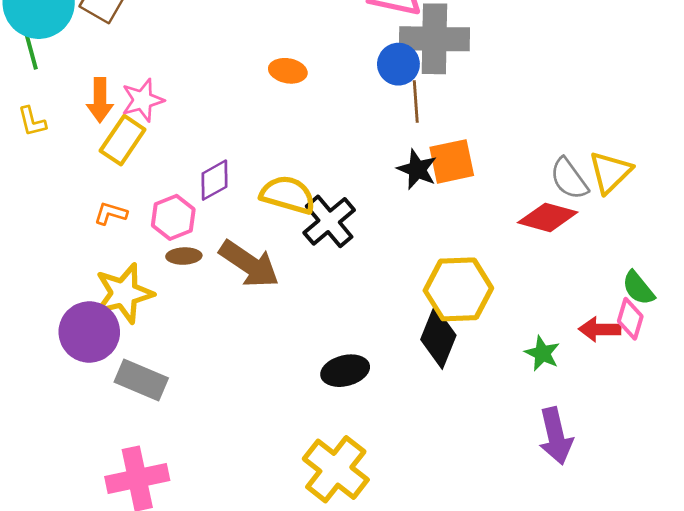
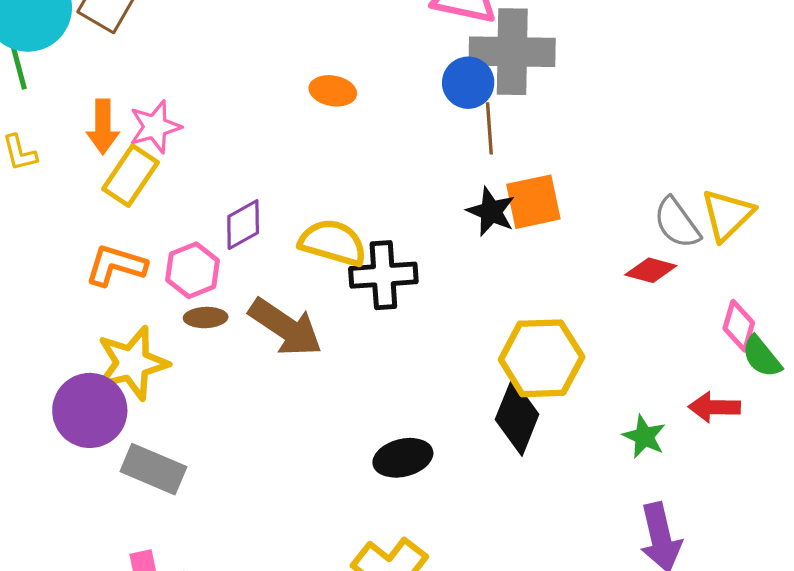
orange L-shape: (111, 213) -> (116, 265), size x1.5
red diamond: (548, 217) -> (651, 270), size x0.7
black cross: (329, 221) -> (383, 275), turned 36
pink diamond: (630, 319) -> (739, 326), moved

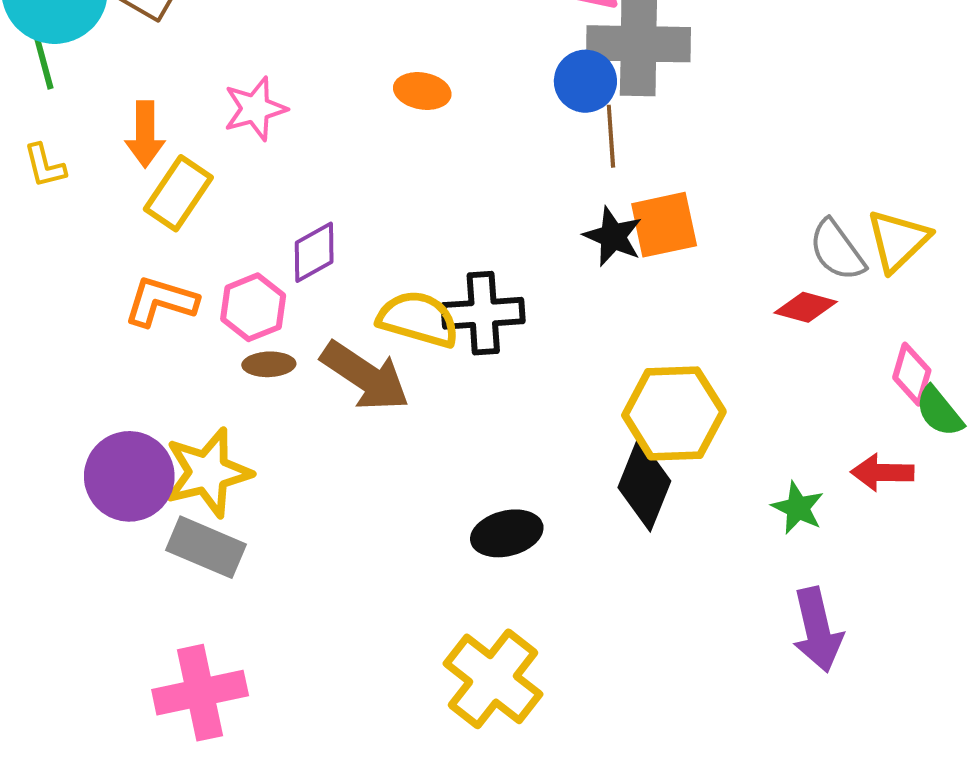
pink star: (155, 127) -> (255, 109), moved
yellow semicircle: (333, 242) -> (418, 319), moved
yellow star: (132, 363) -> (208, 472), moved

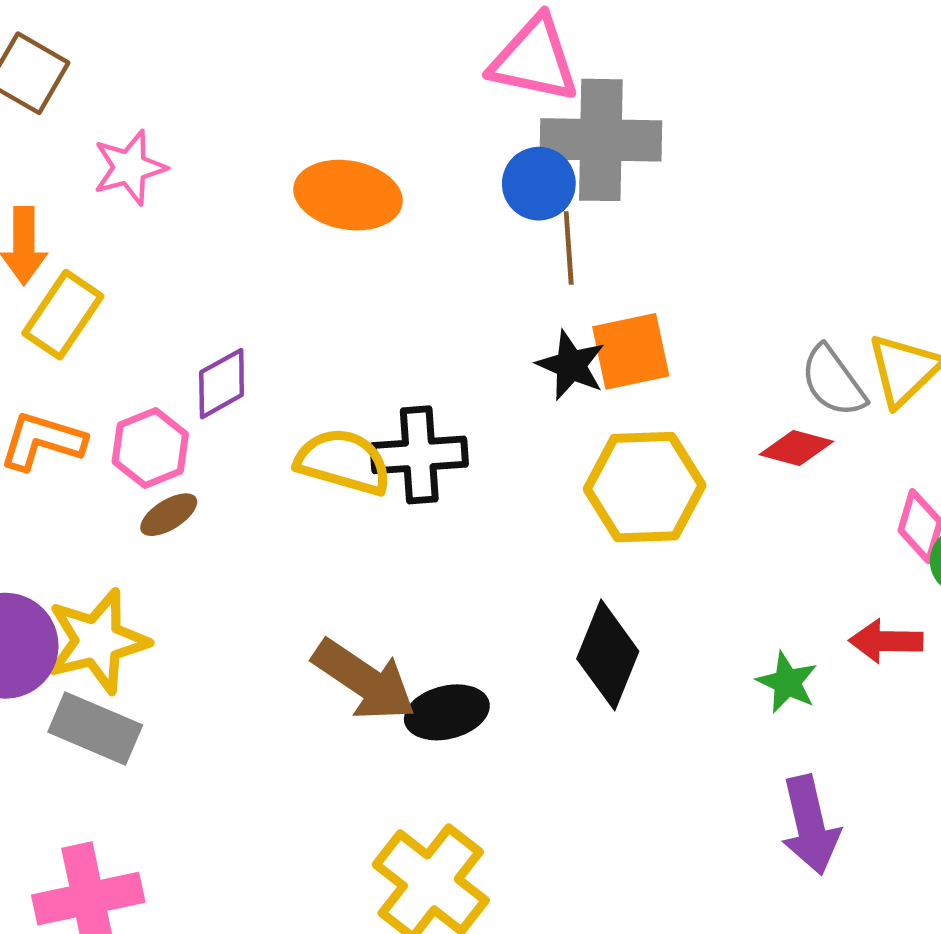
orange ellipse: (422, 91) -> (348, 195), size x1.6
pink star: (255, 109) -> (130, 168), moved
brown ellipse: (269, 364) -> (169, 515), turned -30
brown arrow: (365, 376) -> (364, 680), moved
yellow hexagon: (674, 413) -> (645, 487), moved

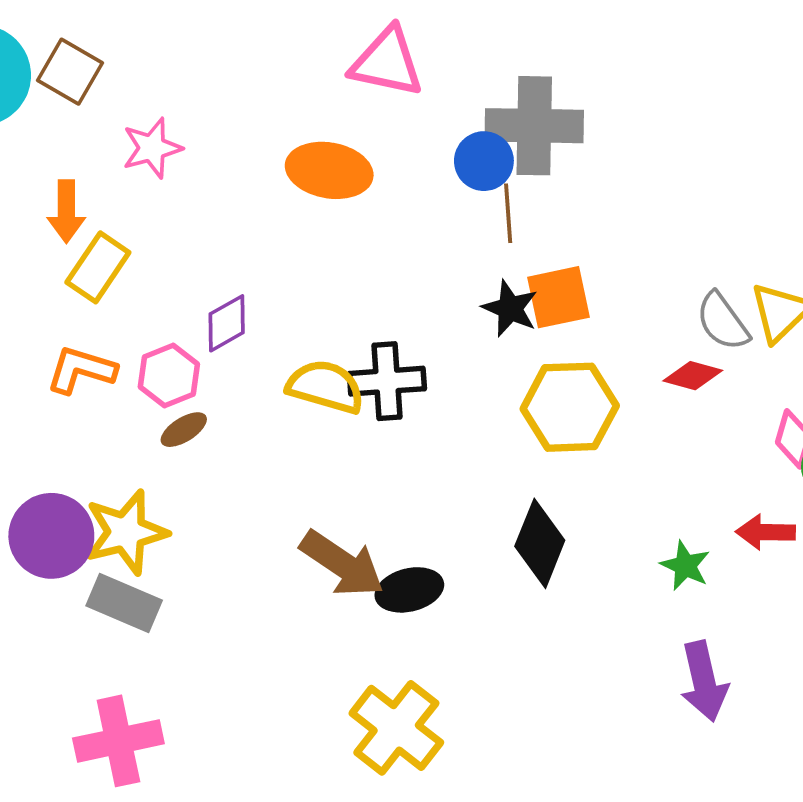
pink triangle: (534, 59) -> (387, 62), moved

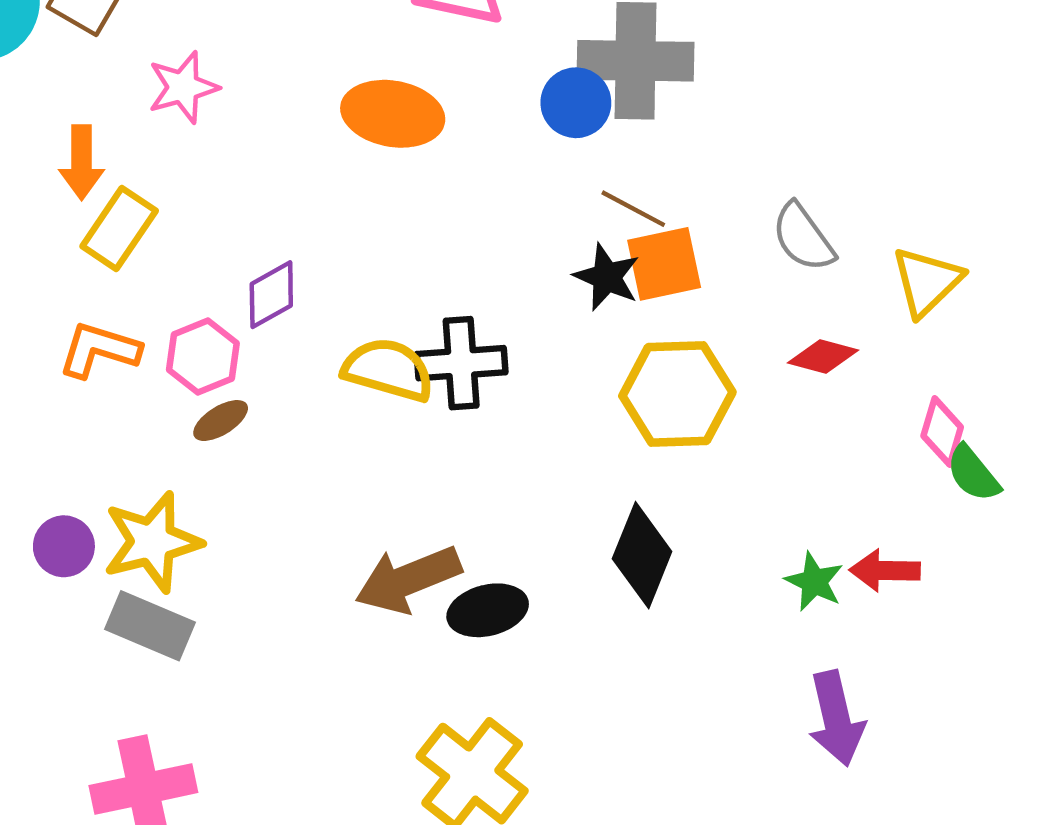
brown line: (508, 213) -> (633, 209), moved, turned -58
gray semicircle: (723, 321) -> (803, 237), moved
red arrow: (765, 532) -> (885, 571), moved
purple circle: (51, 536) -> (64, 546), size x0.6
brown arrow: (342, 564) -> (408, 579), turned 124

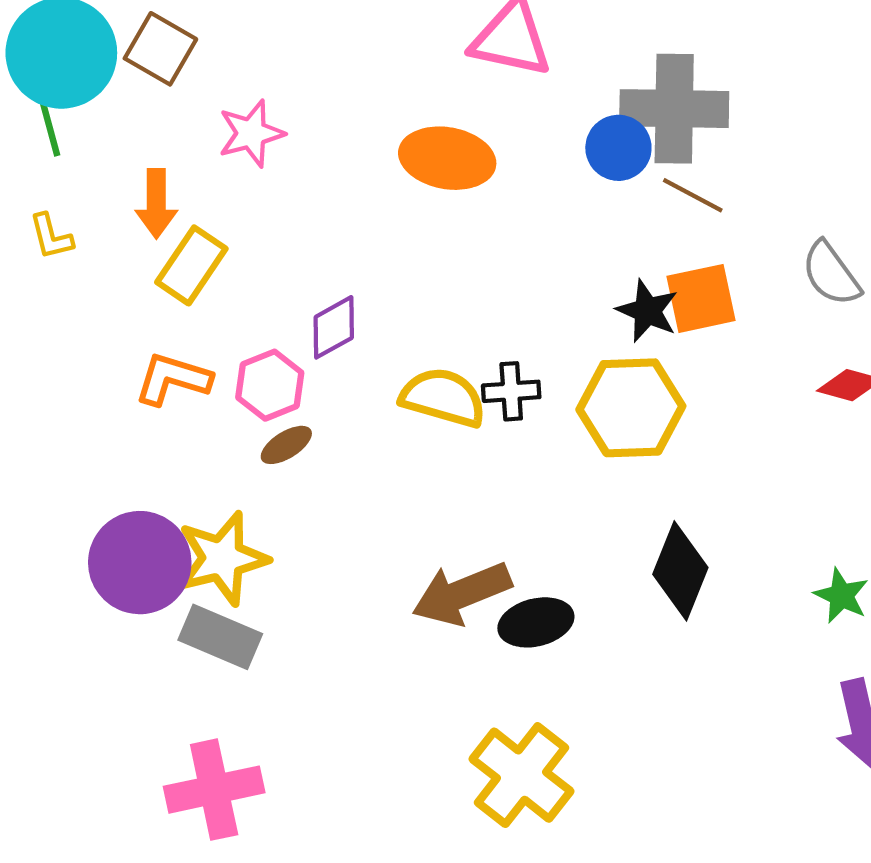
brown line: (633, 209) -> (693, 195), moved
black cross: (461, 363) -> (511, 391), size x0.7
yellow hexagon: (677, 394) -> (631, 408), moved
purple circle: (64, 546) -> (140, 563), size x1.8

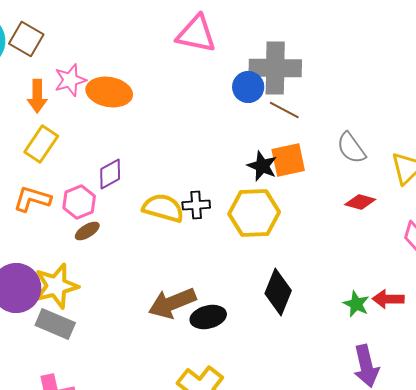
orange ellipse: (447, 158) -> (109, 92), moved
orange arrow: (156, 204) -> (37, 96), moved

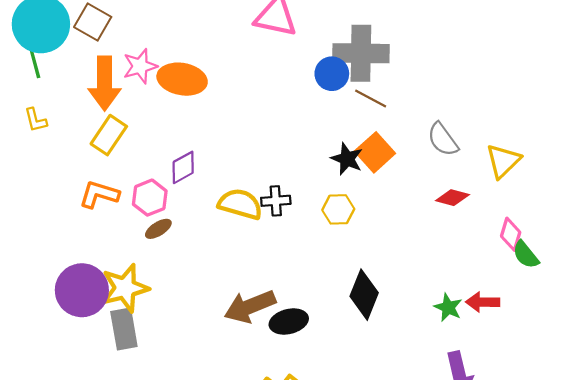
orange arrow: (37, 96) -> (105, 83), size x1.5
orange square: (288, 160) -> (375, 152), turned -30
yellow hexagon: (254, 213) -> (338, 209), size x0.6
gray rectangle: (55, 324) -> (124, 329), turned 57

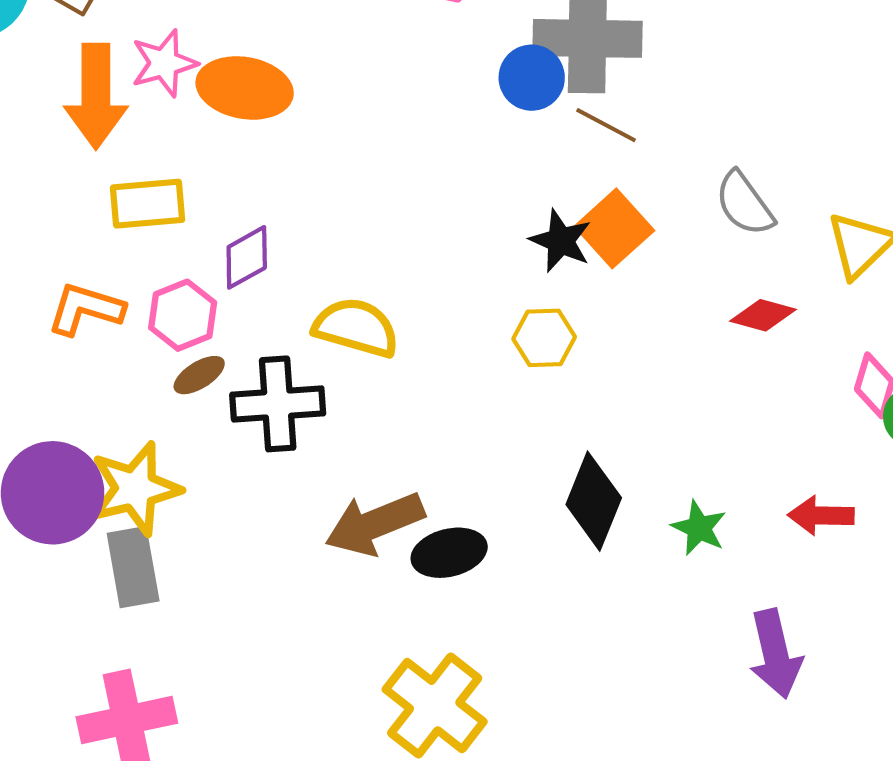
yellow rectangle: (109, 135) -> (148, 204), moved, turned 51
black cross: (276, 201) -> (278, 404), moved, size x1.6
green star: (448, 307) -> (699, 528), moved

